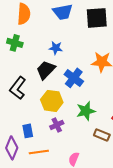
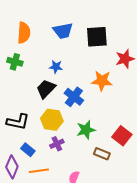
black L-shape: (18, 88) -> (18, 122), moved, turned -115
blue rectangle: (28, 131) -> (28, 150), turned -40

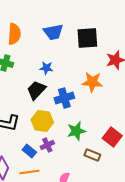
blue cross: (74, 97) -> (64, 98), turned 36
blue rectangle: (28, 150) -> (29, 151), moved

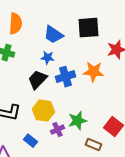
blue trapezoid: (53, 32) -> (54, 35), moved, turned 45
blue cross: (64, 98) -> (66, 77), moved
purple cross: (47, 145) -> (58, 130), moved

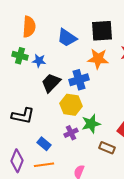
blue star: (48, 58) -> (39, 61), moved
orange star: (94, 72) -> (98, 59), moved
yellow hexagon: (44, 111) -> (71, 105), moved

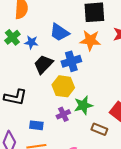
blue trapezoid: (67, 38) -> (59, 32), moved
green cross: (20, 56) -> (12, 37), turned 35
blue rectangle: (44, 144) -> (36, 125), turned -32

